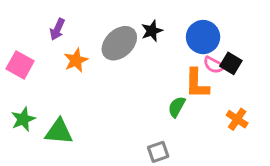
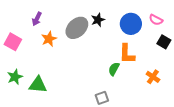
black square: (231, 63) -> (164, 42), moved
pink semicircle: (214, 65) -> (156, 20), moved

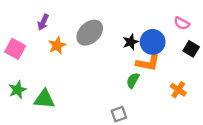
black star: (98, 20) -> (130, 42), moved
blue circle: (131, 24) -> (153, 42), moved
orange L-shape: (127, 54) -> (148, 63), turned -80

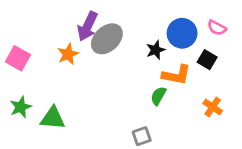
purple arrow: (43, 22) -> (87, 26), moved, size x1.5
blue circle: (153, 42) -> (182, 33), moved
black square: (191, 49) -> (207, 60), moved

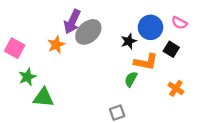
green star: (21, 107) -> (27, 77), moved

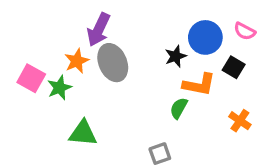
gray ellipse: (88, 32) -> (113, 63), moved, turned -70
pink square: (15, 48) -> (31, 78), moved
green star: (27, 77) -> (59, 88), moved
green triangle: (43, 98) -> (83, 133), moved

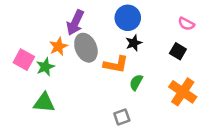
blue circle: (205, 37) -> (128, 18), moved
orange L-shape: (199, 85) -> (116, 64), moved
orange cross: (240, 121) -> (183, 92), size x1.6
green triangle: (83, 133) -> (44, 103), moved

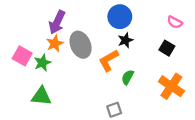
purple arrow: (75, 23) -> (57, 22), moved
orange L-shape: (116, 64) -> (109, 60), turned 140

